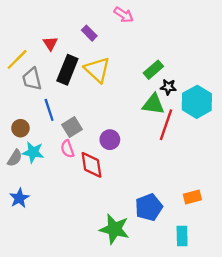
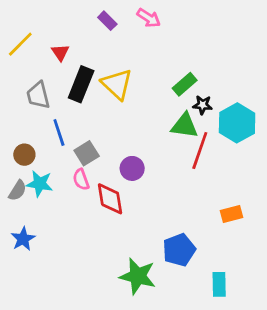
purple rectangle: (89, 33) -> (107, 21), moved
yellow line: (17, 59) -> (20, 44), moved
orange rectangle: (192, 197) -> (232, 214), moved

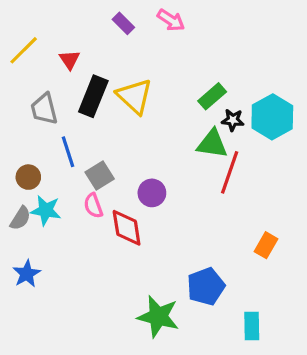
cyan hexagon: (237, 123) -> (272, 117), moved
orange rectangle: (232, 214) -> (266, 245), turned -45

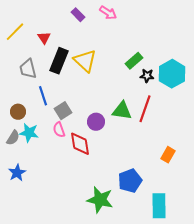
green triangle: (212, 144) -> (122, 111), moved
cyan rectangle: (252, 326) -> (159, 206), size x1.4

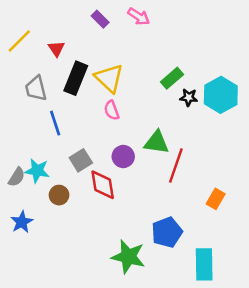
red line: (145, 109) -> (176, 165), moved
gray square: (63, 111) -> (81, 160), moved
brown circle: (18, 112) -> (59, 195), moved
pink semicircle: (59, 130) -> (112, 110), moved

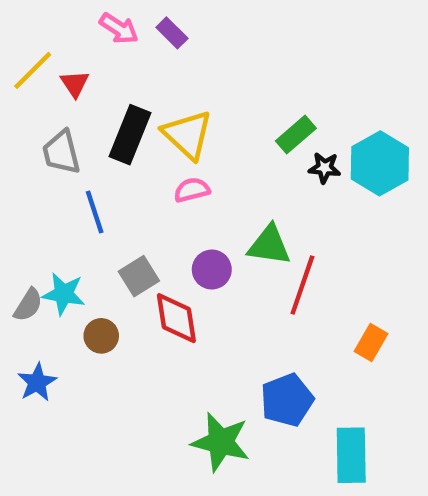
pink arrow: (139, 17) -> (119, 28), moved
red triangle: (56, 49) -> (75, 84), moved
pink semicircle: (112, 110) -> (192, 190), turned 96

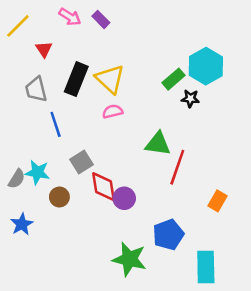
yellow line: (33, 70) -> (18, 26), moved
cyan hexagon: (380, 163) -> (206, 66), moved
purple circle: (212, 270) -> (124, 198), moved

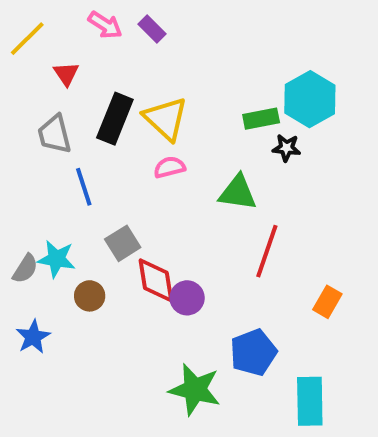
green rectangle: (173, 79) -> (261, 119), turned 30
green triangle: (158, 144) -> (238, 193), moved

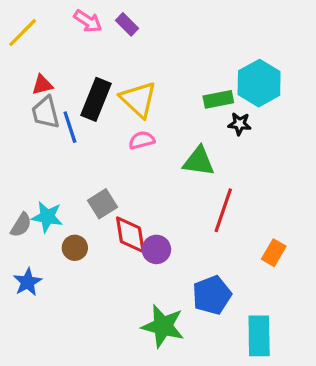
red triangle: (66, 74) -> (42, 85), moved, turned 50
blue line: (84, 187) -> (70, 127), moved

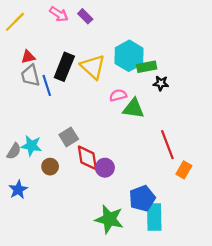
cyan hexagon: (259, 83) -> (129, 56), moved
pink semicircle: (142, 140) -> (118, 95), moved
red line: (223, 210) -> (167, 145), moved, turned -40
cyan rectangle: (259, 336) -> (154, 217), moved

